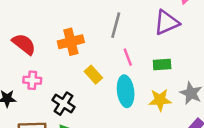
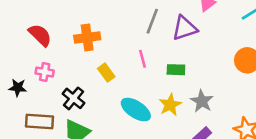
gray line: (116, 25) -> (152, 21), moved
cyan ellipse: (126, 91) -> (136, 110), moved, turned -56
yellow star: (160, 100) -> (170, 105), turned -30

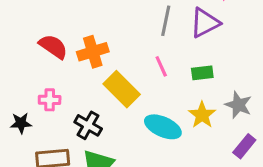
red semicircle: (40, 35) -> (53, 47), moved
yellow rectangle: (106, 73) -> (122, 89), size x1.6

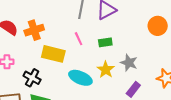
yellow rectangle: (122, 89) -> (53, 54), turned -30

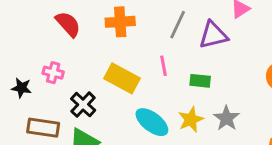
orange cross: (34, 30) -> (120, 22), moved

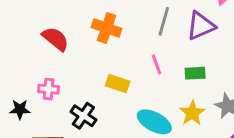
orange cross: (120, 22) -> (107, 28), turned 32
yellow rectangle: (122, 78) -> (118, 84), size x0.7

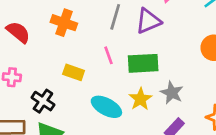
green rectangle: (195, 73) -> (143, 63), size x1.6

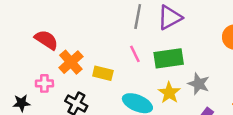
orange cross: (64, 23) -> (71, 62), moved, turned 35

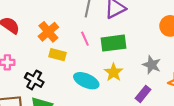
orange cross: (71, 62) -> (48, 32), moved
gray star: (199, 84) -> (152, 65), moved

